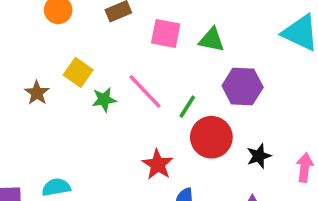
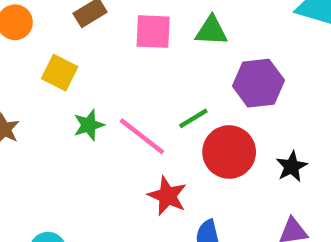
yellow square: (78, 72) -> (60, 73), moved
pink line: (145, 92) -> (142, 136), moved
green line: (187, 107) -> (193, 118), turned 35

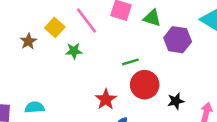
yellow square: (60, 73) -> (55, 27), moved
purple hexagon: (258, 83) -> (178, 40), moved
pink line: (142, 136) -> (86, 20), moved

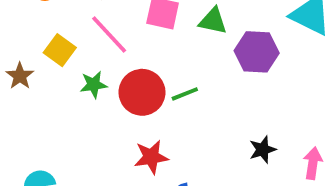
red circle: (145, 85) -> (142, 92), moved
red star: (106, 99) -> (151, 157), turned 30

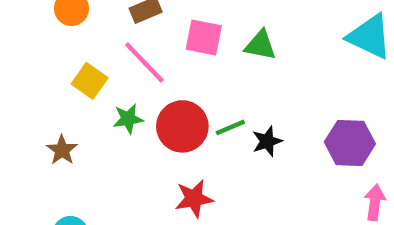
purple hexagon: (257, 52) -> (350, 143), moved
brown star: (20, 76) -> (62, 150), moved
black star: (263, 150) -> (267, 141), moved

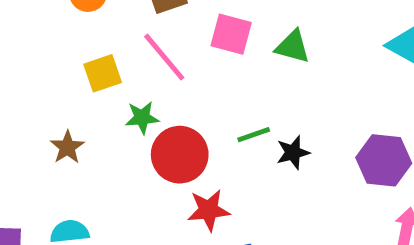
yellow square: (90, 81) -> (103, 73), turned 32
red circle: (182, 126) -> (180, 155), moved

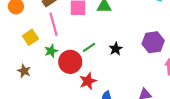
pink line: (164, 57) -> (54, 24), turned 40
green line: (254, 135) -> (89, 47), moved

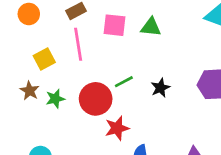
green star: (51, 51) -> (55, 99), moved
brown star: (24, 71) -> (30, 91), moved

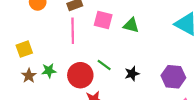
yellow square: (44, 59) -> (24, 49), moved
green line: (124, 82) -> (104, 65), turned 56
brown star: (30, 91) -> (29, 76), moved

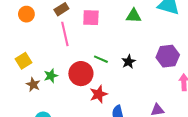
green triangle: (131, 25) -> (134, 16), moved

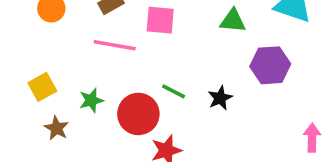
pink line: (65, 34) -> (115, 45), turned -70
purple hexagon: (168, 56) -> (270, 65), moved
green star: (51, 76) -> (91, 100), moved

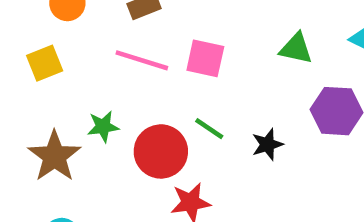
pink square: (160, 20) -> (205, 58), moved
yellow square: (42, 87) -> (45, 63), moved
brown star: (57, 128) -> (54, 156), size x1.6

